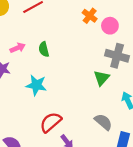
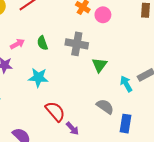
gray cross: (117, 56) -> (77, 44), moved
red semicircle: (51, 122) -> (55, 111), turned 95

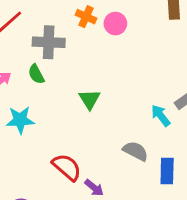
gray cross: (77, 44) -> (49, 42), moved
green triangle: (99, 65) -> (90, 99), moved
cyan star: (38, 78) -> (20, 120), moved

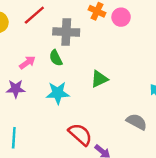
green triangle: (90, 99) -> (99, 79), turned 36
cyan star: (20, 120) -> (58, 93), moved

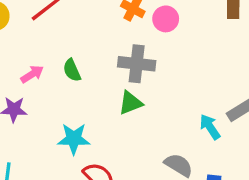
gray cross: (66, 32) -> (137, 64), moved
cyan star: (58, 93) -> (74, 139), moved

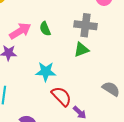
pink arrow: (32, 74) -> (20, 31), size x1.5

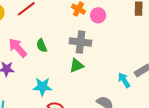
pink arrow: (20, 31) -> (18, 48), turned -100

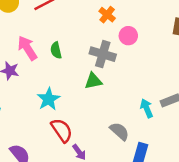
pink circle: (98, 15) -> (128, 36), moved
cyan star: (42, 87) -> (49, 99), turned 30

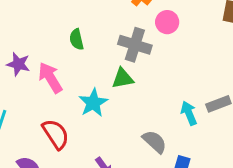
pink arrow: (27, 48) -> (50, 78), moved
cyan star: (49, 99) -> (93, 103), moved
red semicircle: (62, 130) -> (56, 134), moved

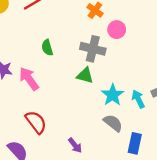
green triangle: (123, 78) -> (85, 75), turned 30
cyan star: (93, 103) -> (113, 95), moved

